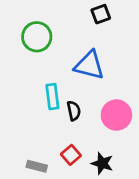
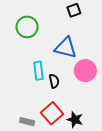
pink circle: (116, 115) -> (85, 71), moved
red square: (71, 155) -> (52, 113), size x1.5

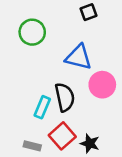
cyan rectangle: (38, 71) -> (42, 107), moved, turned 30
black semicircle: (54, 81) -> (65, 97), size x1.6

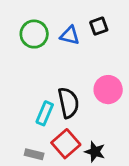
black square: (89, 12) -> (99, 26), moved
blue triangle: (79, 57) -> (70, 35), moved, size x0.7

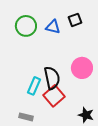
red square: (66, 144) -> (54, 96), moved
black star: (95, 152) -> (86, 115), moved

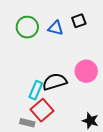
black semicircle: (52, 78) -> (55, 82), turned -95
red square: (54, 96) -> (42, 110), moved

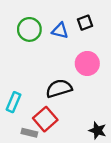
pink circle: (86, 71) -> (87, 63), moved
cyan rectangle: (36, 90) -> (13, 102), moved

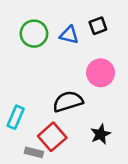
black star: (97, 130) -> (101, 134), moved, turned 30

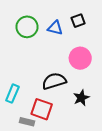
black star: (101, 134) -> (81, 98), moved
red square: (52, 137) -> (42, 109), turned -30

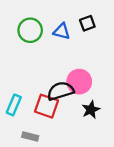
pink circle: (80, 58) -> (79, 82), moved
red square: (42, 109) -> (46, 106), moved

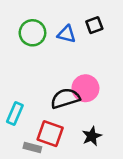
red square: (46, 106) -> (50, 134), moved
black star: (91, 110) -> (92, 136), moved

